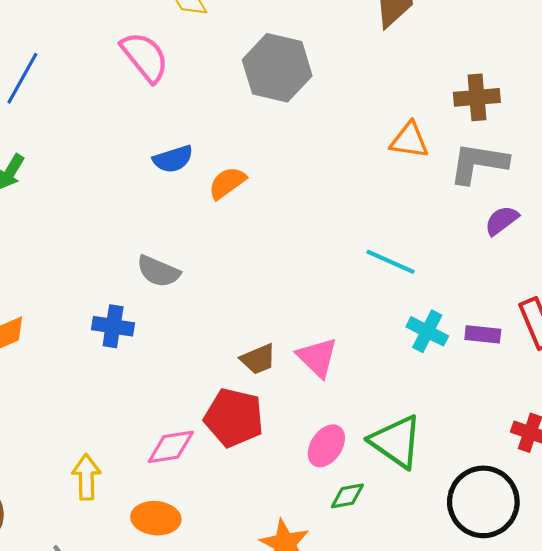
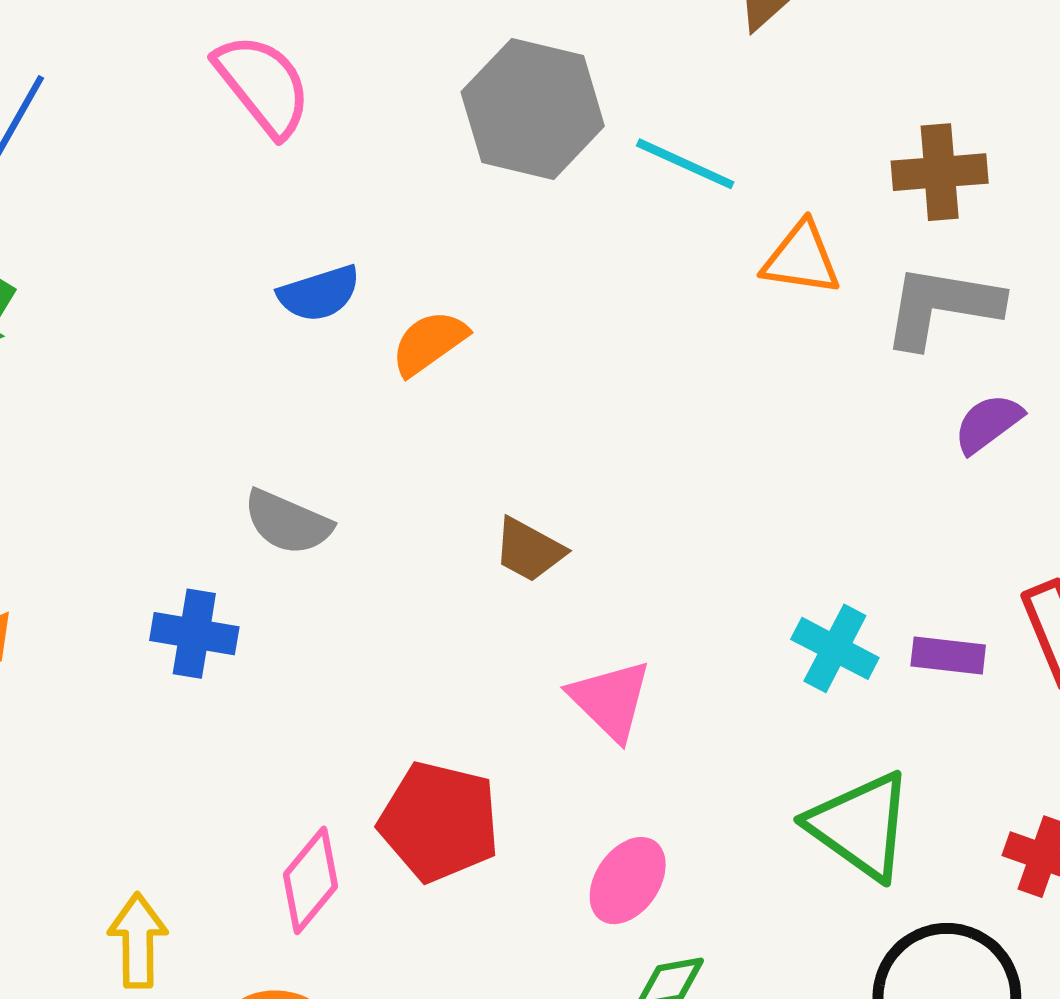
cyan line: (391, 262) -> (685, 164), moved
brown trapezoid: (258, 359) -> (529, 550), moved, turned 51
green triangle: (396, 442) -> (860, 826), moved
pink diamond: (171, 447) -> (310, 880), turned -42

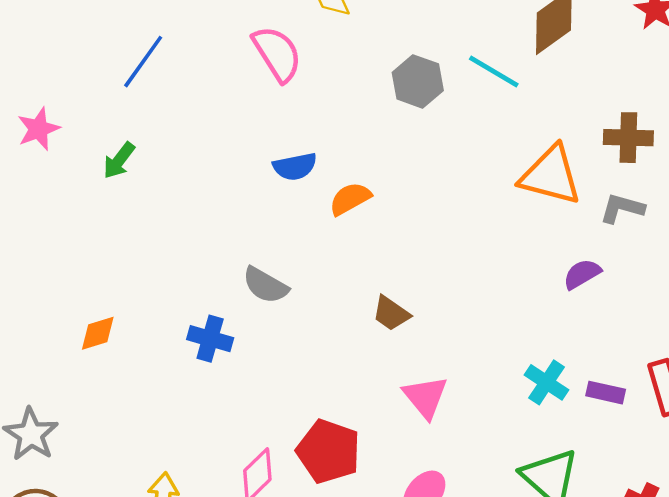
gray hexagon: (533, 109) -> (418, 81), size x0.7
cyan line: (685, 164) -> (494, 72), moved
orange triangle: (801, 259) -> (551, 175), size x1.5
gray L-shape: (942, 306) -> (622, 208), size x0.7
purple semicircle: (988, 423) -> (582, 274), moved

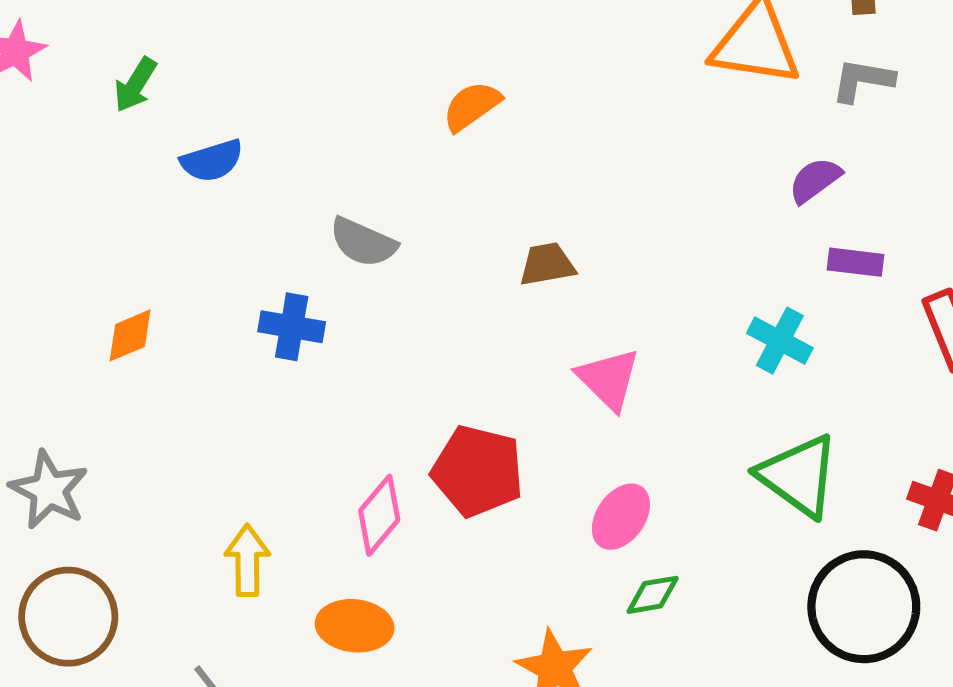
blue semicircle: (295, 167) -> (212, 161), moved
brown trapezoid: (391, 313) -> (547, 264), turned 141
purple rectangle: (606, 393) -> (855, 262), moved

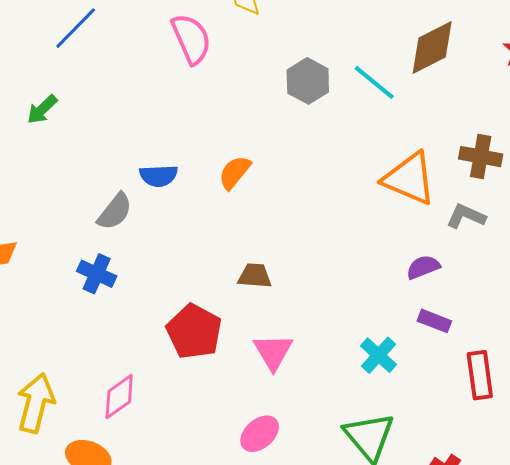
orange semicircle: (472, 106) -> (235, 172), turned -30
blue semicircle: (212, 161) -> (159, 176), moved
gray semicircle: (363, 242) -> (115, 211), moved, turned -90
red pentagon: (478, 471) -> (194, 332), moved
yellow arrow: (247, 560) -> (36, 403), size x1.4

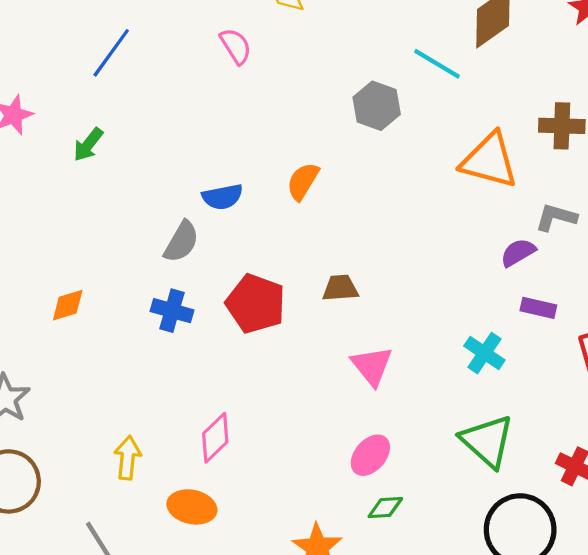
pink semicircle: (191, 39) -> (236, 46), size x0.7
gray hexagon: (308, 81) -> (377, 106), moved
gray L-shape: (466, 216) -> (556, 217), moved
red pentagon: (194, 332) -> (256, 304), moved
yellow arrow: (36, 403) -> (128, 458), size x0.7

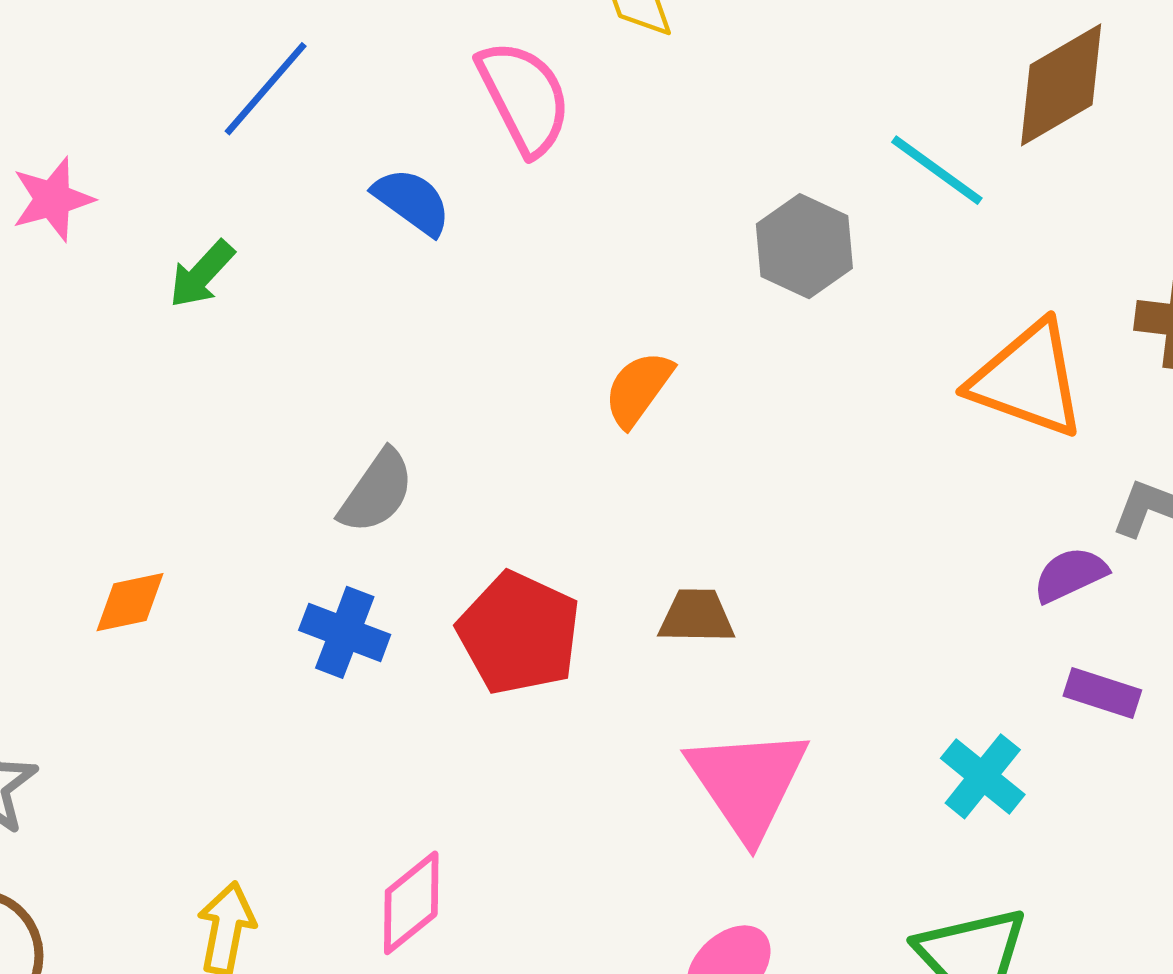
pink semicircle: (236, 46) -> (524, 97), size x1.5
blue semicircle: (222, 197) -> (412, 201), moved, turned -138
pink triangle: (372, 366) -> (748, 783), size x1.4

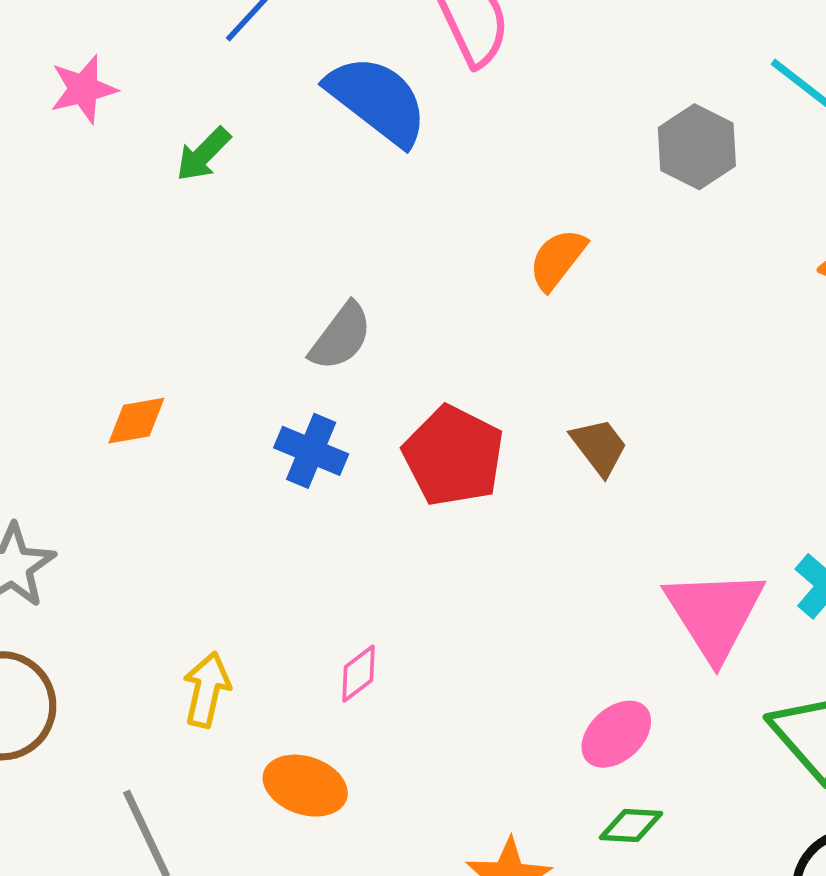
blue semicircle: (412, 201) -> (377, 100), size x1.6
brown trapezoid: (697, 616) -> (599, 447), turned 50
pink triangle: (748, 783) -> (714, 614), moved
pink diamond: (411, 903) -> (359, 674), size x0.7

